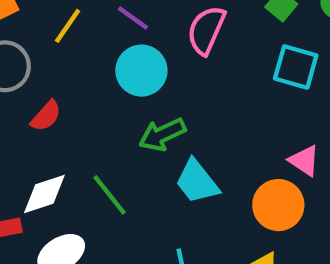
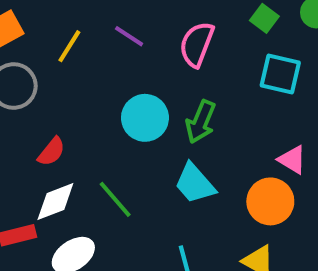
cyan circle: (141, 71) -> (145, 118), moved
red semicircle: (46, 116) -> (51, 152), moved
green arrow: (162, 134) -> (201, 122), moved, turned -39

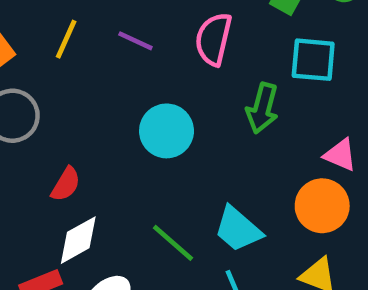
yellow line: (69, 46) -> (66, 39), moved
green arrow: (201, 122) -> (262, 108), moved
cyan trapezoid: (195, 183) -> (238, 229), moved
green line: (115, 199) -> (173, 243), moved

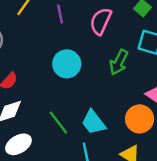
purple line: (135, 41) -> (60, 14), turned 42

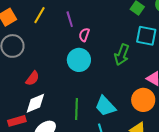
pink semicircle: (101, 21) -> (84, 35), moved, size x0.6
green line: (58, 123) -> (76, 109), turned 45

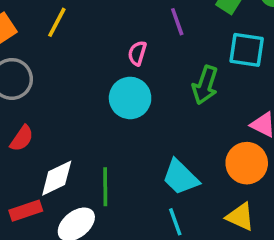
purple line: (70, 19) -> (177, 22), moved
red semicircle: (32, 78) -> (22, 138), moved
green line: (76, 109) -> (105, 187), moved

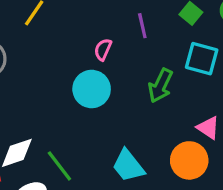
green line: (105, 187) -> (59, 166), turned -44

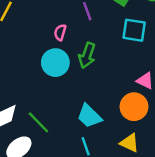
green arrow: (160, 86) -> (87, 55), moved

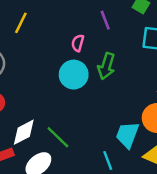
cyan trapezoid: (89, 116) -> (127, 135), moved, turned 68

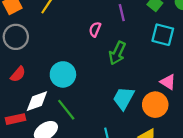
cyan circle: (74, 75) -> (63, 74), moved
cyan trapezoid: (127, 135) -> (124, 98), moved

